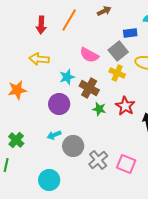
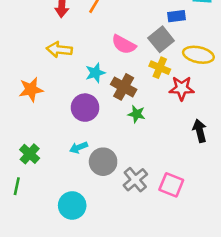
red star: (125, 106) -> (182, 88), moved, turned -30

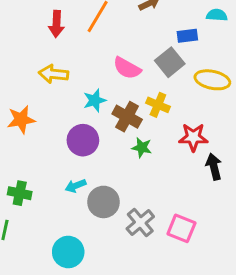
yellow cross: (160, 68) -> (158, 105), moved
red star: (182, 88) -> (193, 137), moved
green cross: (30, 154) -> (20, 193), turned -30

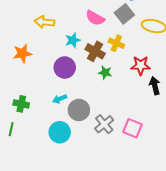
cyan circle: (68, 252) -> (60, 132), moved

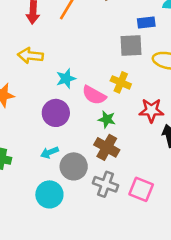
gray square: (124, 14) -> (131, 45), turned 36
pink semicircle: (95, 18) -> (94, 95), moved
brown cross: (95, 51) -> (107, 147), moved
gray cross: (104, 124) -> (106, 184), turned -30

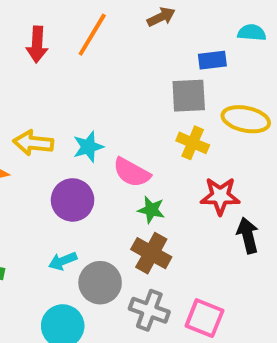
yellow arrow: (30, 56) -> (33, 143), moved
yellow cross: (121, 82) -> (193, 143), moved

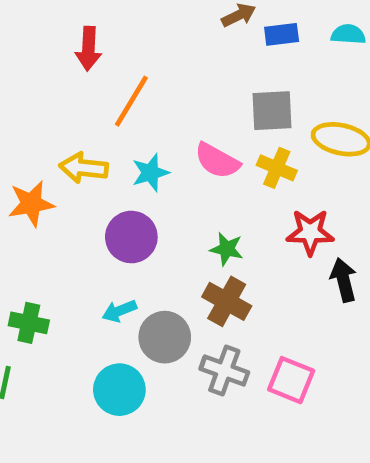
orange line: (92, 35) -> (131, 101), moved
blue rectangle: (212, 60) -> (282, 34), moved
pink semicircle: (132, 172) -> (217, 161), moved

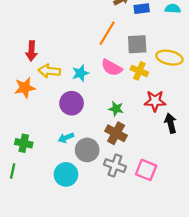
red arrow: (88, 49) -> (31, 51), moved
orange line: (131, 101) -> (107, 33), moved

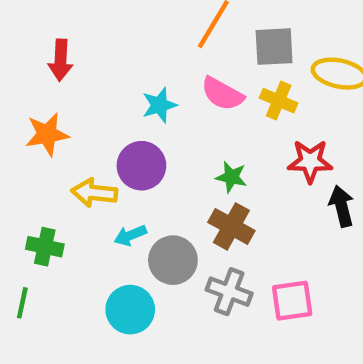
yellow arrow: (49, 71) -> (94, 193), moved
pink square: (146, 170) -> (292, 301), turned -30

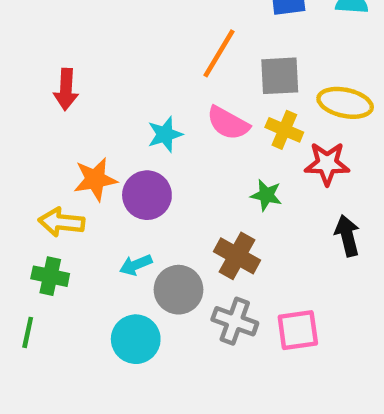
orange star: (47, 134) -> (95, 179), moved
red star: (310, 161) -> (327, 164), moved
green star: (231, 177) -> (266, 195), moved
yellow arrow: (94, 193) -> (61, 222), moved

